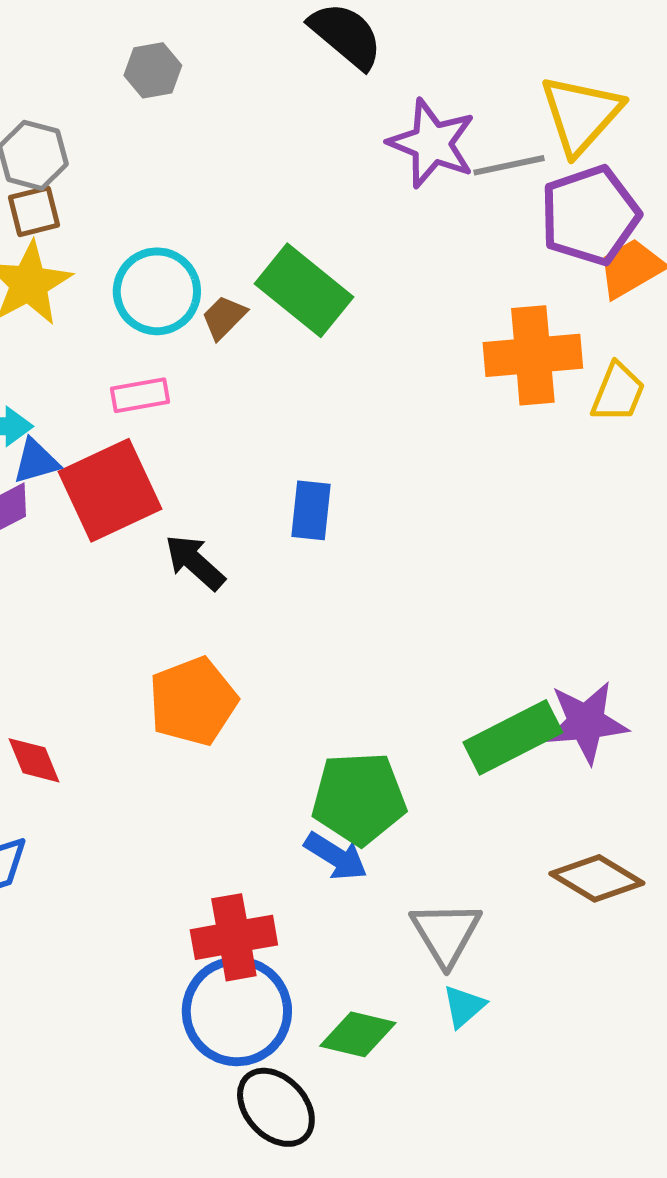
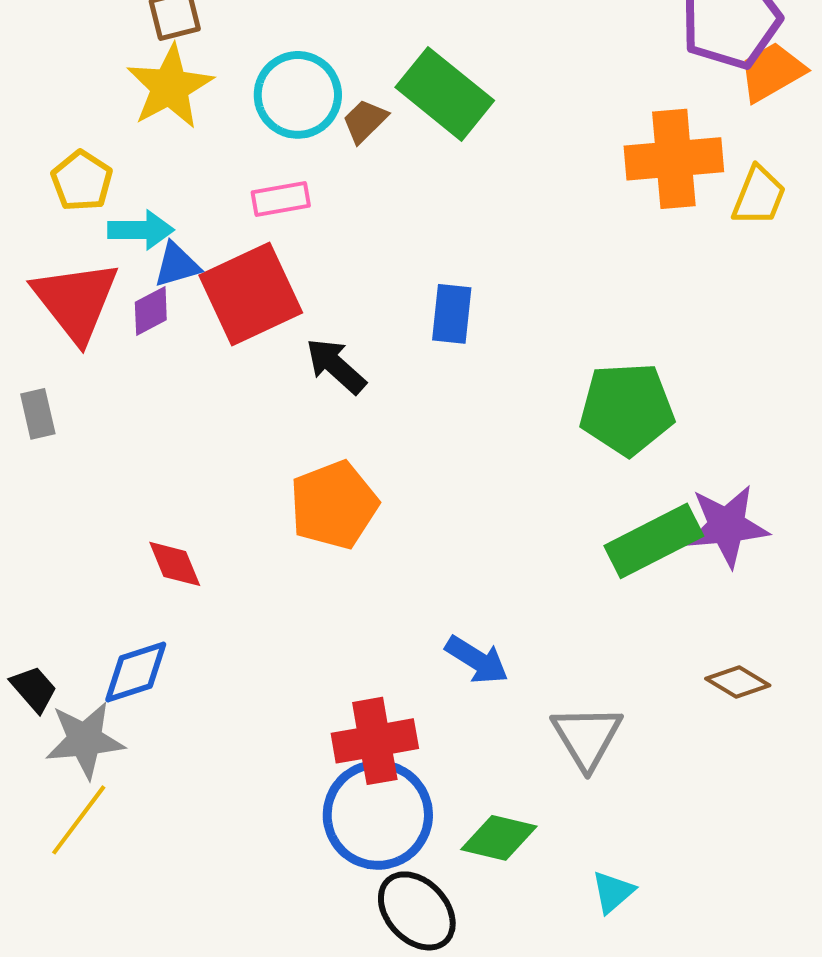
green pentagon: (359, 798) -> (627, 409), moved
brown diamond: (597, 878) -> (738, 682), size x0.7
cyan triangle: (464, 1006) -> (613, 892), moved

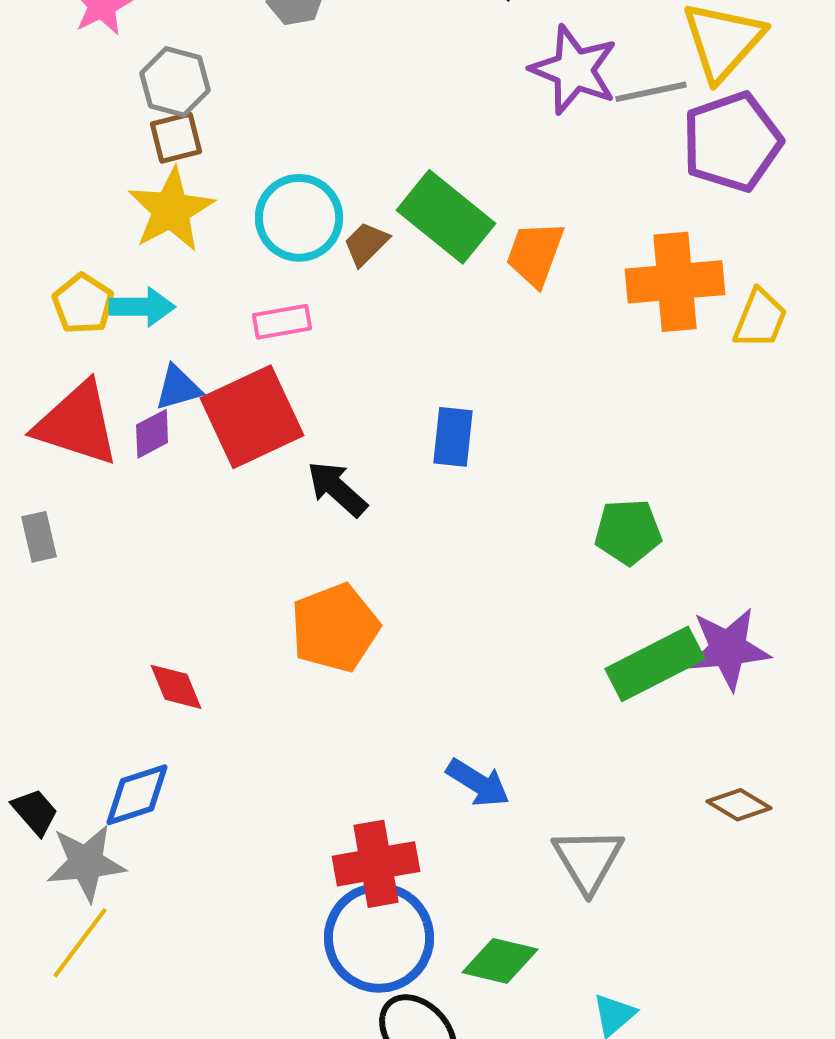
orange trapezoid: (772, 72) -> (535, 254), moved, turned -40
cyan arrow: (141, 230) -> (142, 307), moved
red triangle: (76, 301) -> (77, 424), turned -34
green pentagon: (627, 409) -> (628, 532), size x0.7

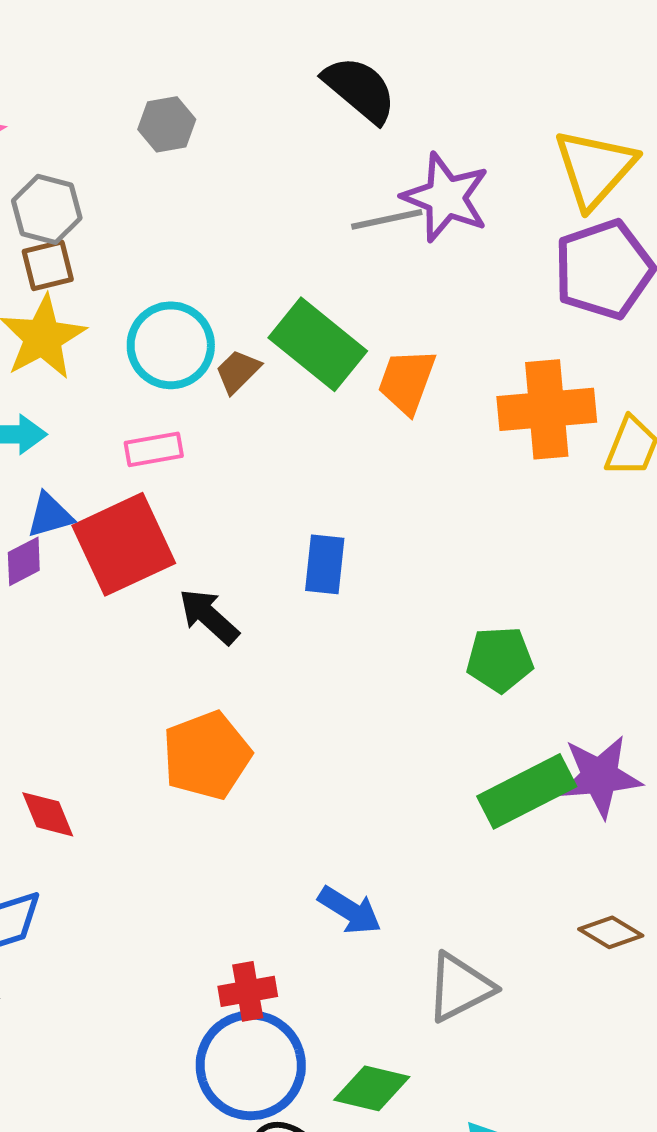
gray line: (651, 92) -> (387, 219), moved
gray triangle: (588, 860) -> (460, 987), turned 34
red cross: (376, 864) -> (248, 991), size x0.7

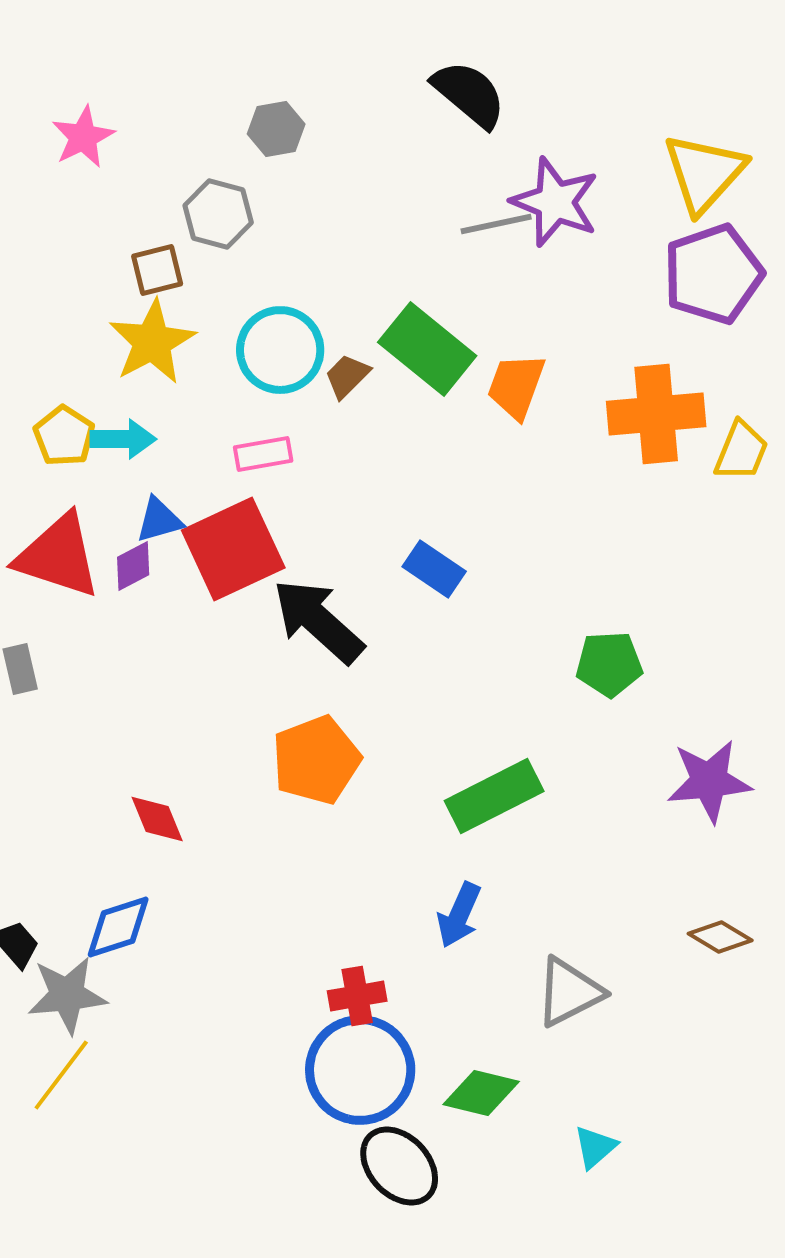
gray hexagon: (47, 209) -> (218, 214), moved
blue rectangle: (325, 564) -> (434, 569), turned -62
black arrow: (209, 616) -> (318, 621), size x1.5
green rectangle: (527, 791) -> (494, 796), moved
blue arrow: (350, 910) -> (459, 915), turned 82

